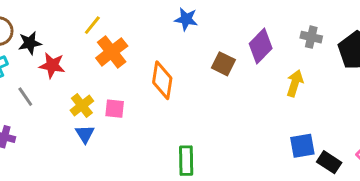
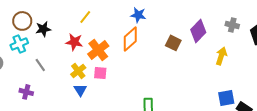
blue star: (186, 19) -> (138, 15), moved
orange cross: (112, 52) -> (98, 50), moved
red star: (52, 65) -> (74, 42), moved
orange diamond: (162, 80) -> (130, 39), moved, turned 40

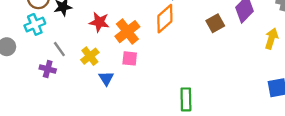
brown square: (173, 43) -> (215, 23), turned 35
yellow cross: (78, 71) -> (90, 56), moved
purple cross: (26, 92) -> (48, 69), moved

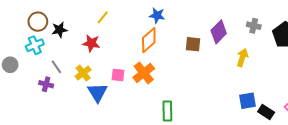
brown square: (215, 23) -> (193, 44), turned 35
orange cross: (127, 32) -> (144, 73), moved
blue triangle: (106, 78) -> (97, 92), size x1.5

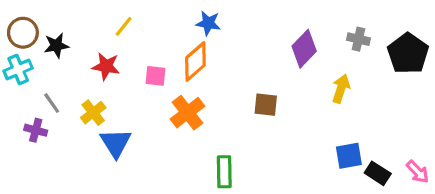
brown square: (193, 44) -> (266, 105), moved
pink square: (118, 75) -> (156, 76), moved

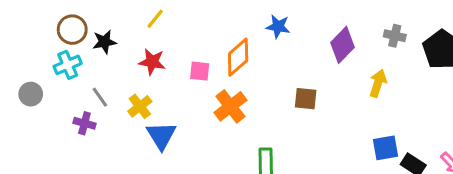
blue star: (208, 23) -> (278, 26), moved
yellow line: (124, 26) -> (155, 19), moved

